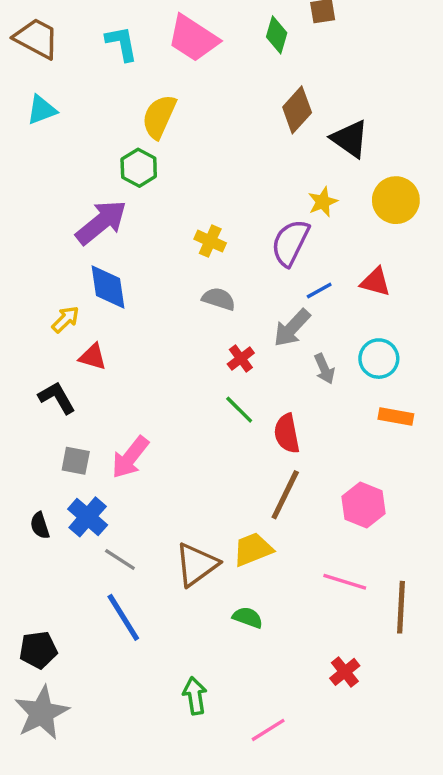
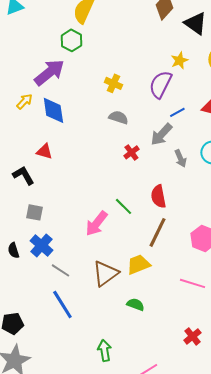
yellow arrow: (65, 319) -> (24, 101), moved
green line: (239, 410) -> (123, 206), moved
pink arrow: (130, 457) -> (96, 223), moved

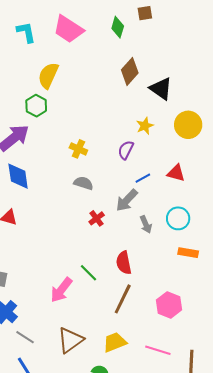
purple semicircle: (160, 84) -> (126, 150), size x0.7
yellow trapezoid: (138, 264) -> (115, 342), moved

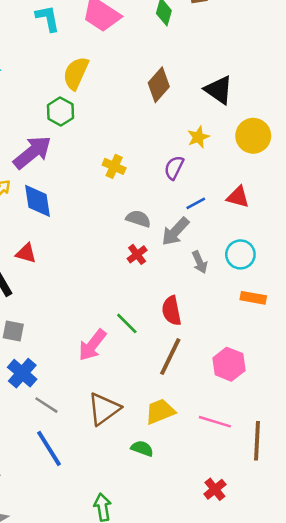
brown diamond: (130, 71) -> (159, 85), moved
gray semicircle: (83, 183) -> (138, 219), moved

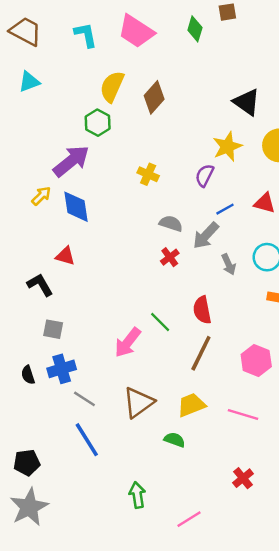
brown diamond: (159, 85) -> (154, 97), moved
yellow star: (198, 137) -> (227, 147), size x1.4
blue cross: (22, 373) -> (62, 369), turned 32

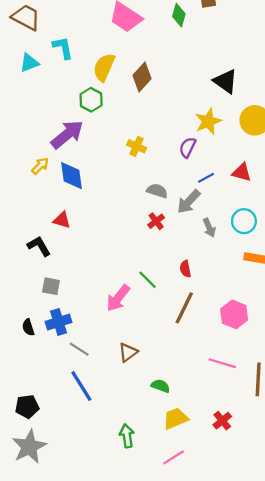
cyan L-shape: (86, 35) -> (63, 48), moved
red semicircle: (202, 310) -> (185, 269), size x0.7
brown triangle: (138, 402) -> (128, 352), size x0.7
yellow trapezoid: (191, 405) -> (176, 418), moved

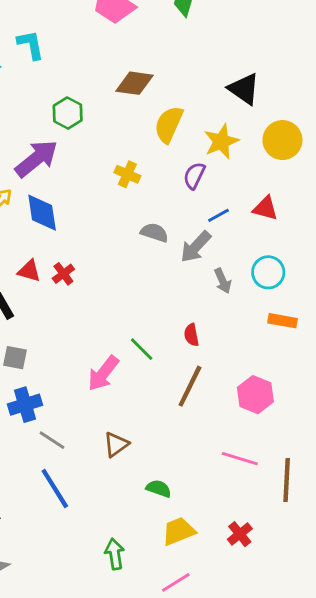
yellow semicircle: (104, 67) -> (169, 124), moved
brown diamond: (142, 77) -> (135, 83), turned 56
red cross: (156, 221) -> (63, 274), moved

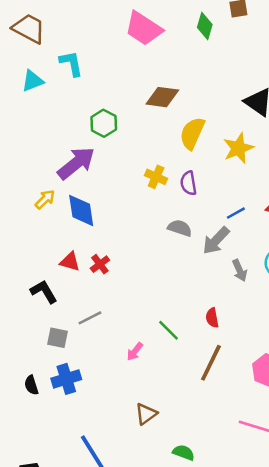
purple semicircle: (194, 176) -> (188, 183), moved, turned -35
pink arrow: (103, 373) -> (135, 351), size x0.6
gray line: (52, 440) -> (90, 318), moved, turned -60

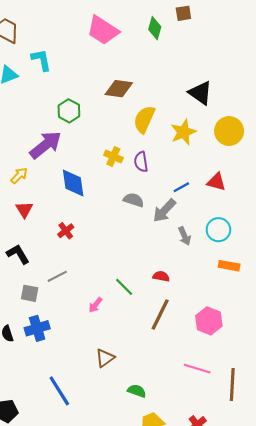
blue diamond: (81, 211) -> (73, 183), moved
red triangle: (70, 262) -> (24, 210), moved, turned 42
red semicircle: (212, 318) -> (161, 276), turned 112

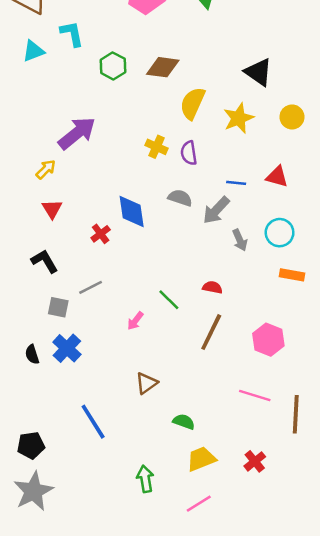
green hexagon: (69, 111) -> (113, 66), moved
yellow circle: (229, 131) -> (292, 117), size x0.7
blue diamond: (73, 183) -> (132, 211), moved
blue line: (181, 187) -> (236, 183), turned 35
blue cross: (37, 328) -> (67, 348), turned -30

